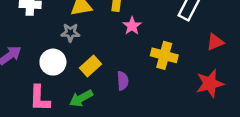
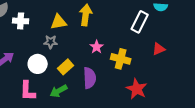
pink star: (132, 26) -> (97, 47), moved
purple semicircle: (123, 81) -> (90, 78), size x1.5
red star: (210, 84) -> (137, 89), moved, turned -30

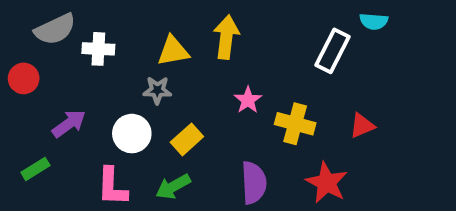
red triangle: (159, 49) -> (362, 126), moved
purple semicircle: (90, 78) -> (254, 183), moved

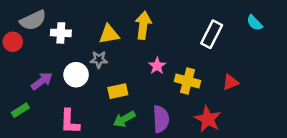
cyan semicircle: (374, 21) -> (255, 23), moved, turned 42
red circle: (24, 78) -> (13, 42), moved
white circle: (132, 134) -> (76, 75), moved
yellow rectangle: (187, 139) -> (118, 91), turned 30
green arrow: (173, 187) -> (124, 119), moved

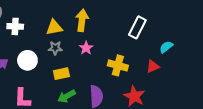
cyan semicircle: (255, 23) -> (166, 47), moved, turned 96
gray star: (99, 60) -> (55, 48), moved
pink star: (157, 66) -> (86, 48), moved

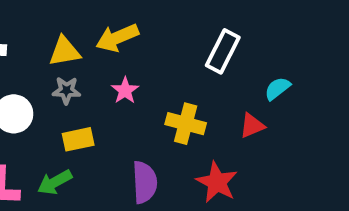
yellow arrow: (82, 20) -> (117, 38), turned -120
green arrow: (67, 96) -> (55, 182), moved

